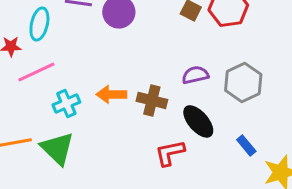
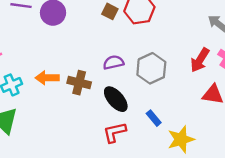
red L-shape: (170, 153) -> (115, 132), moved

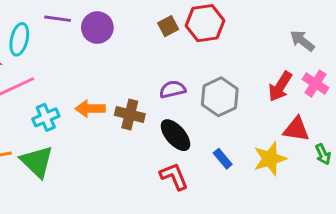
brown square: (110, 11) -> (168, 26), turned 35
red L-shape: (115, 132) -> (174, 176), turned 80
yellow star: (181, 139) -> (270, 159), moved

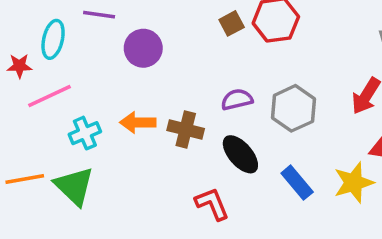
purple circle: (97, 28) -> (143, 48), moved
blue rectangle: (223, 159) -> (297, 183), size x1.4
red L-shape: (174, 176) -> (212, 204), moved

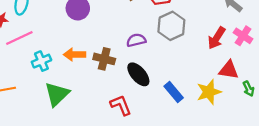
gray hexagon: (293, 108) -> (171, 26), moved
green triangle: (74, 186) -> (57, 94), moved, turned 32

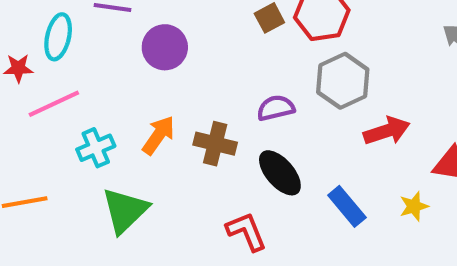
red arrow: (217, 38) -> (387, 131), moved, turned -140
orange arrow: (74, 55) -> (159, 135), turned 125
yellow star: (209, 92) -> (414, 206), size x0.6

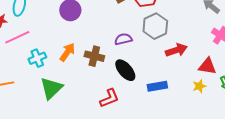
blue rectangle: (347, 206) -> (157, 86), turned -60
yellow star: (414, 206) -> (199, 86), moved
red L-shape: (246, 231) -> (109, 98), turned 90

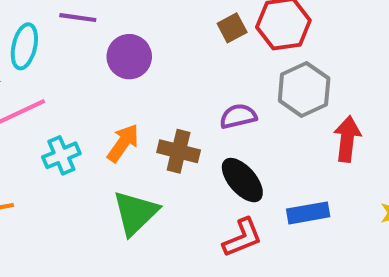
red arrow: (176, 50) -> (347, 139), turned -65
green triangle: (51, 88) -> (135, 213), moved
red L-shape: (109, 98) -> (242, 238), moved

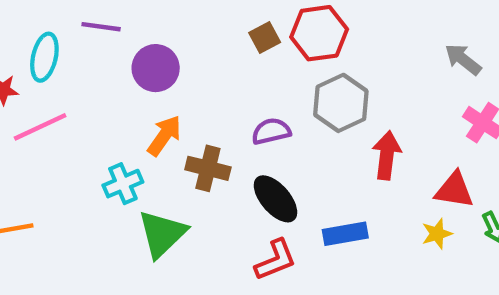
orange arrow: (123, 143) -> (164, 136), moved
cyan cross: (61, 155) -> (123, 184), moved

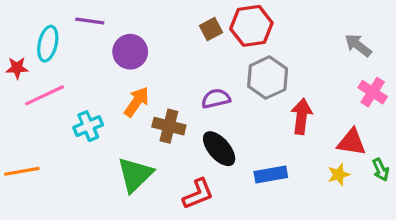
cyan cross: (123, 184) -> (88, 126), moved
red L-shape: (276, 260) -> (198, 194), moved

